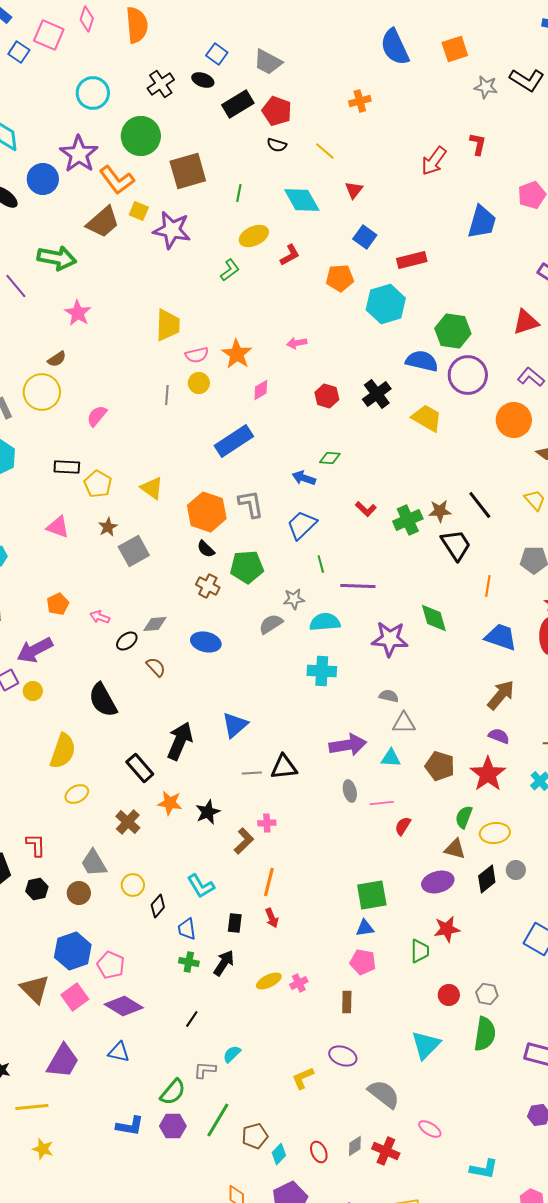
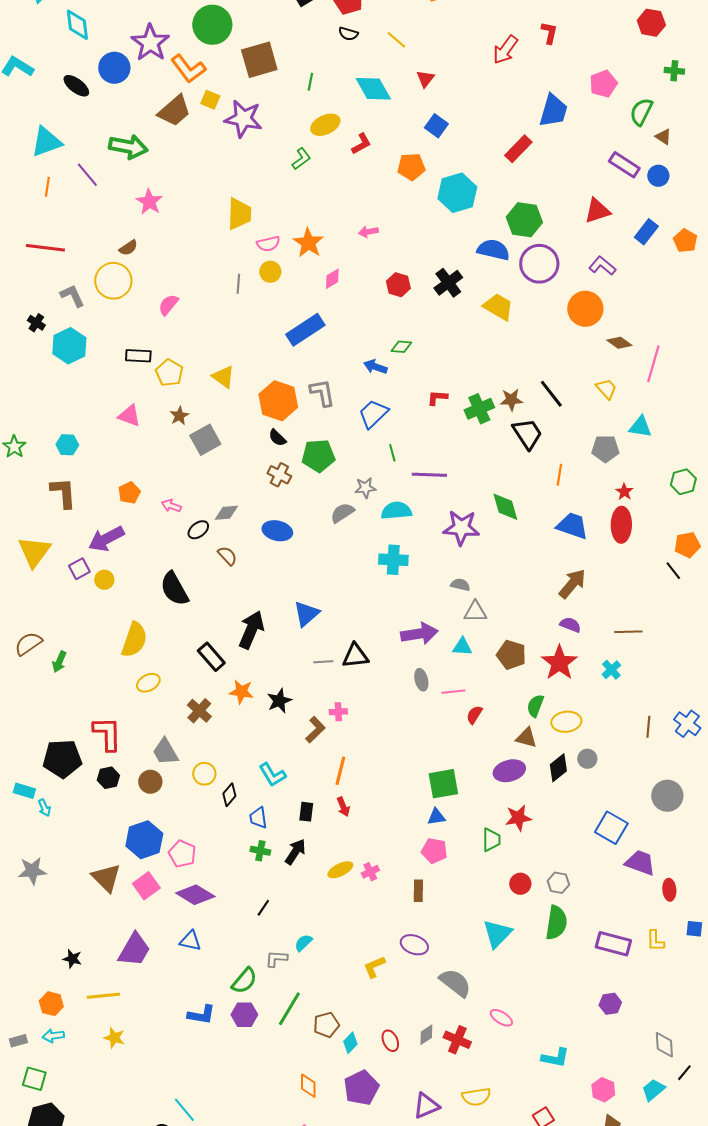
red rectangle: (412, 260) -> (518, 149), moved, turned -32
red L-shape: (366, 509) -> (437, 398), turned 140
red L-shape: (36, 845) -> (107, 734), size x1.5

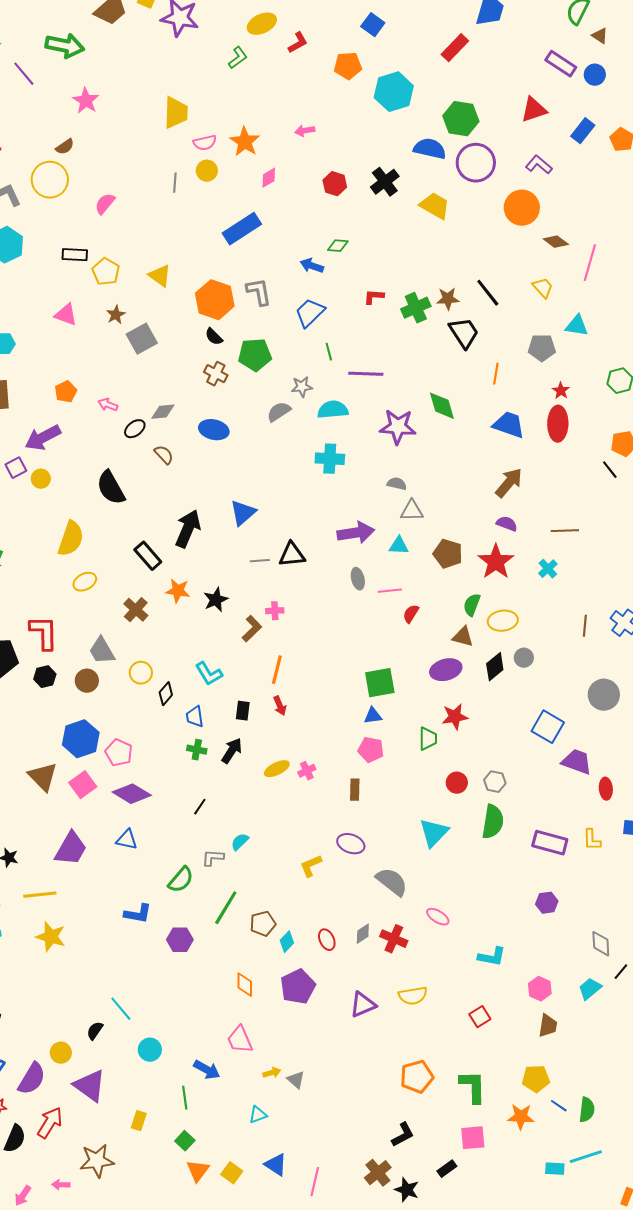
purple hexagon: (244, 1015) -> (180, 940), moved
yellow star: (114, 1038) -> (51, 937), size x1.4

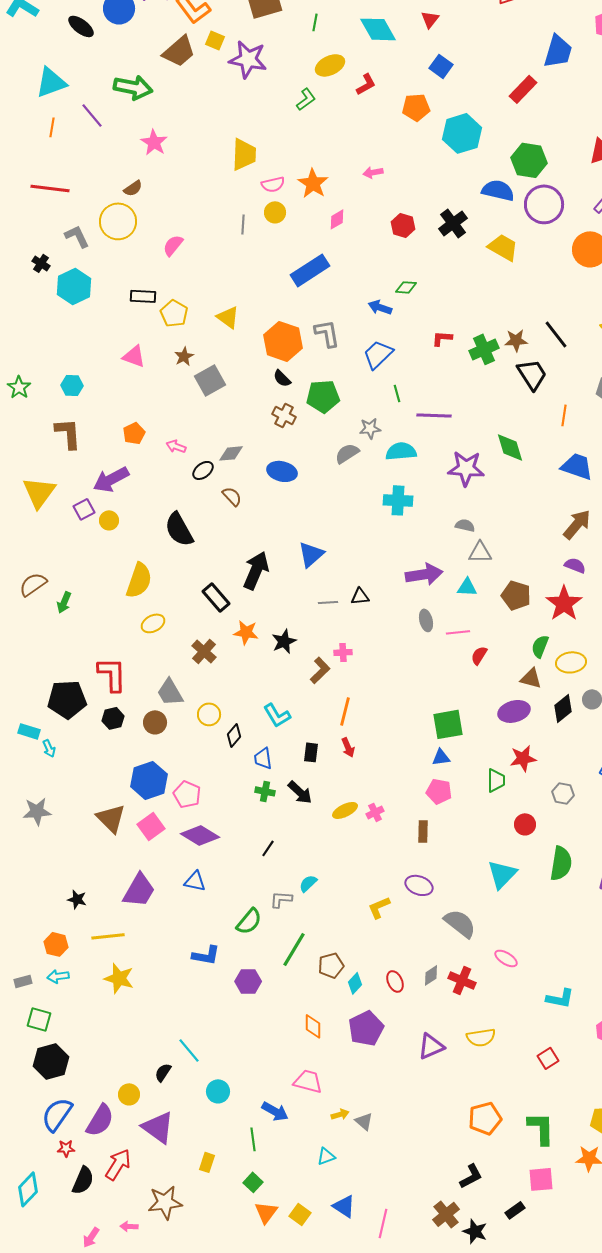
black triangle: (292, 555) -> (360, 596), size x0.7
black arrow: (232, 751) -> (300, 792), turned 100
gray hexagon: (495, 782) -> (563, 793), moved
pink trapezoid: (240, 1040) -> (308, 1081), turned 128

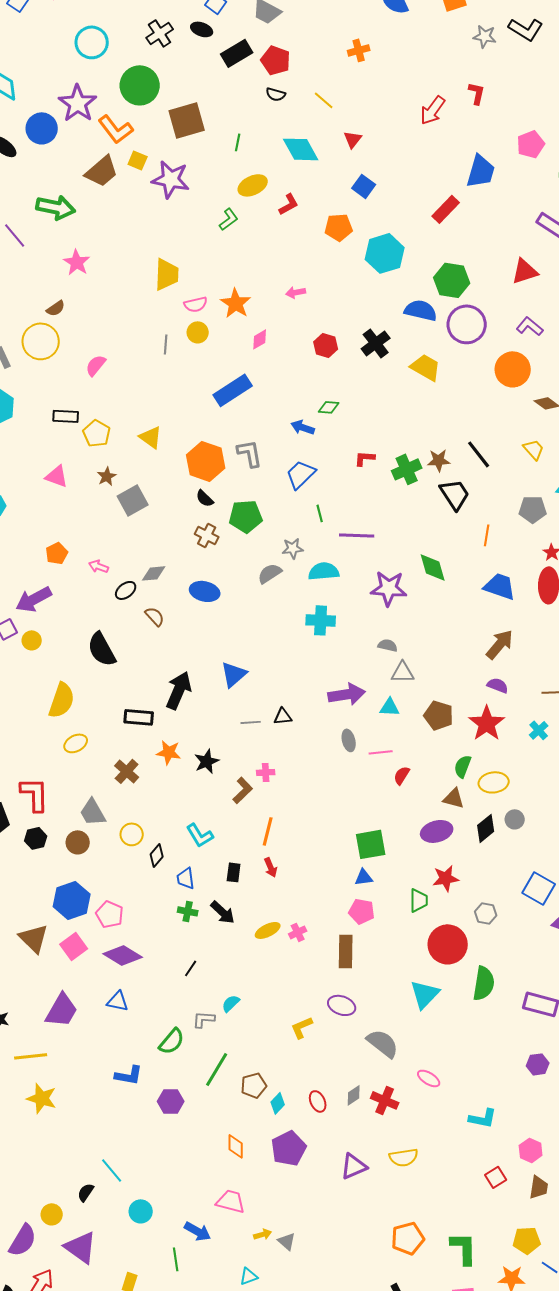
black rectangle: (216, 597) -> (139, 717), turned -44
red circle: (525, 824) -> (448, 944), size x1.8
brown rectangle: (423, 831) -> (346, 951), size x1.5
red square: (548, 1058) -> (496, 1177), moved

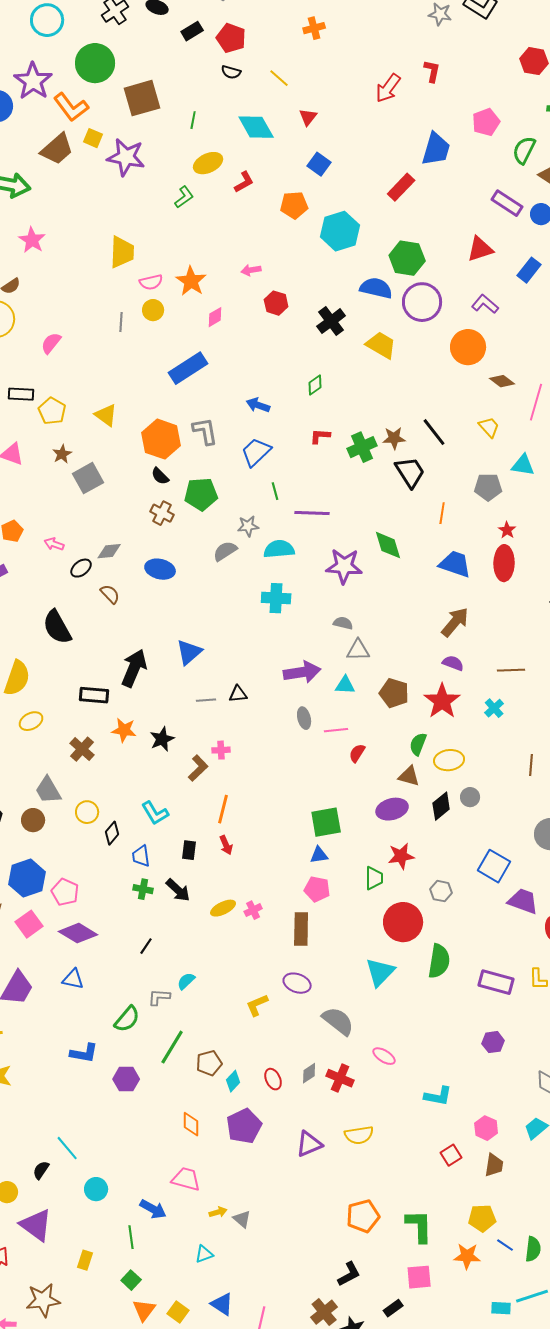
black rectangle: (237, 53) -> (192, 31), size x0.7
red hexagon: (326, 345) -> (276, 303), moved
green diamond: (329, 407) -> (315, 385), moved, turned -40

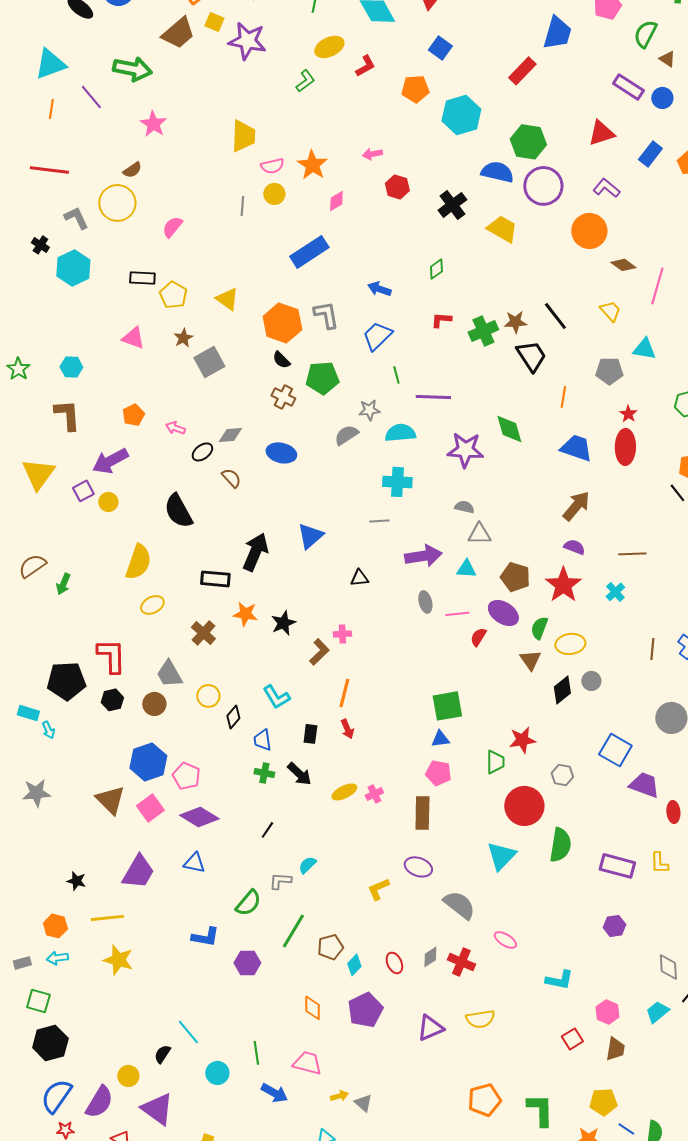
gray line: (206, 700) -> (379, 521), moved
brown triangle: (409, 776) -> (530, 660), turned 40
purple ellipse: (392, 809) -> (503, 613), moved, turned 48
green line: (131, 1237) -> (256, 1053), moved

